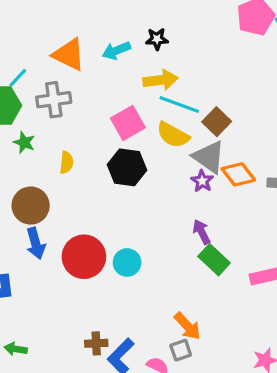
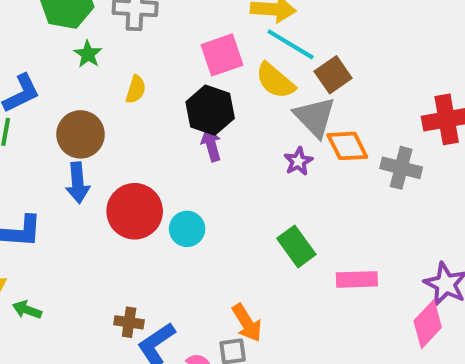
purple star: (202, 181) -> (298, 161), moved
purple arrow: (202, 232) -> (211, 145), moved

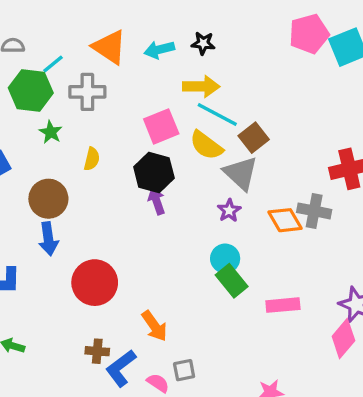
orange diamond: (347, 146) -> (285, 220), moved
red circle: (135, 211) -> (95, 283), moved
cyan circle: (187, 229) -> (225, 259), moved
orange arrow: (247, 323) -> (154, 326), moved

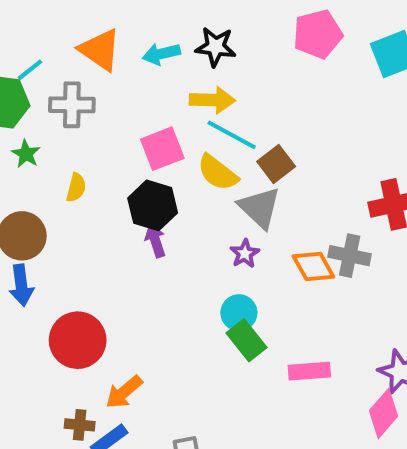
pink pentagon: (309, 34) -> (318, 34), moved
black star: (203, 43) -> (216, 47), size x1.4
orange arrow: (154, 326) -> (124, 392), moved, turned 84

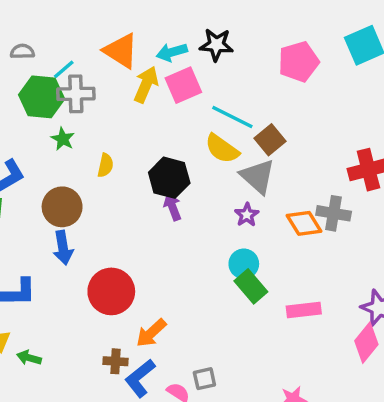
pink pentagon: (318, 34) -> (299, 62), moved
yellow arrow: (212, 100) -> (146, 85), moved, turned -66
gray cross: (72, 105) -> (76, 94), moved
pink square: (162, 149) -> (183, 85), moved

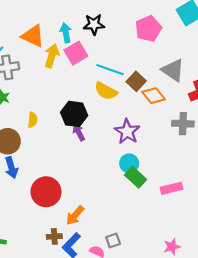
cyan arrow: (172, 52) -> (66, 33), turned 102
yellow semicircle: (105, 165) -> (33, 120), moved
gray triangle: (258, 176) -> (173, 70), moved
purple star: (247, 215) -> (127, 132), size x1.6
orange diamond: (304, 223) -> (154, 96), moved

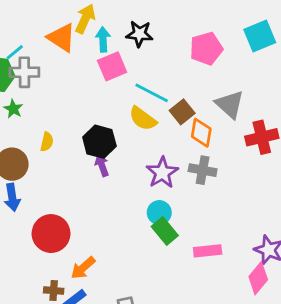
yellow arrow: (52, 56) -> (85, 19), moved
orange diamond: (154, 96) -> (201, 133), turned 40
gray cross: (183, 124) -> (203, 170), moved

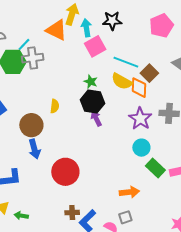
green star: (13, 109) -> (91, 82), moved
orange diamond: (201, 133) -> (139, 88), moved
green rectangle: (165, 231) -> (155, 168), moved
orange arrow: (83, 268) -> (129, 192), moved, turned -138

